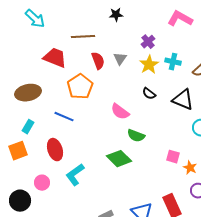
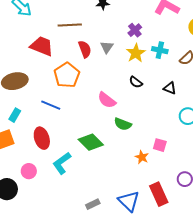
black triangle: (183, 100) -> (170, 88), size x0.6
green diamond: (119, 159) -> (91, 142), moved
orange star: (190, 168) -> (142, 157), moved

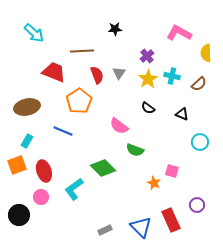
red ellipse: (42, 138) -> (44, 171), moved

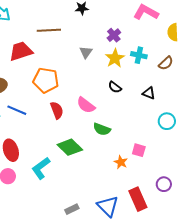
red trapezoid: (54, 72) -> (21, 51), turned -40
red semicircle: (97, 75) -> (57, 110), moved
orange pentagon: (79, 101) -> (46, 80), turned -30
blue line: (63, 131) -> (17, 110), moved

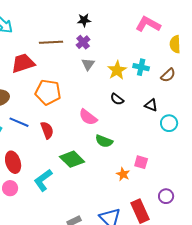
purple cross: (114, 35) -> (83, 42), moved
red semicircle: (57, 110) -> (47, 130), moved
cyan circle: (167, 121) -> (169, 123), moved

